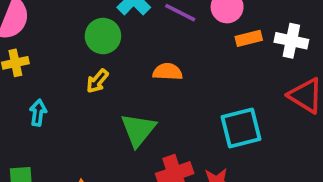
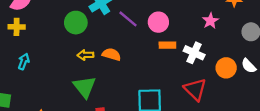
yellow arrow: (97, 81) -> (85, 55), moved, turned 35
green triangle: (138, 130) -> (85, 87), turned -30

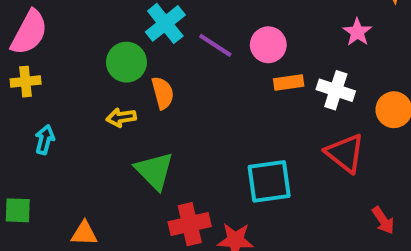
orange semicircle: (111, 54) -> (163, 93), moved, turned 66
yellow arrow: (85, 55) -> (121, 117), moved

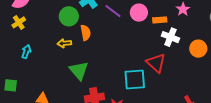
yellow cross: (26, 82) -> (19, 22), turned -32
orange rectangle: (289, 82) -> (160, 20), moved
red triangle: (345, 153) -> (156, 63), moved

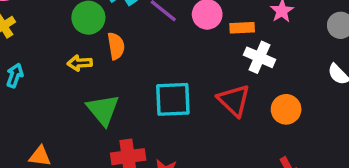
orange circle: (198, 49) -> (286, 109), moved
cyan square: (135, 79) -> (173, 99), moved

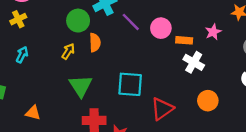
yellow arrow: (80, 63) -> (68, 51), turned 119
red triangle: (234, 100) -> (162, 109), moved, turned 35

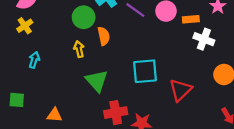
yellow arrow: (68, 51) -> (79, 49), turned -35

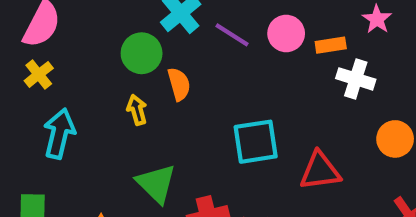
cyan arrow: (34, 60) -> (59, 134), size x1.6
green triangle: (97, 81) -> (156, 184), moved
red triangle: (180, 90) -> (320, 171), turned 40

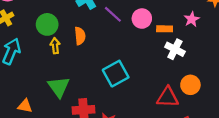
green circle: (142, 53) -> (47, 24), moved
cyan square: (256, 142) -> (116, 74), turned -30
red triangle: (320, 171) -> (168, 97), moved

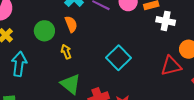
orange semicircle: (80, 36) -> (71, 24), moved
yellow arrow: (55, 46) -> (66, 52), moved

